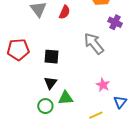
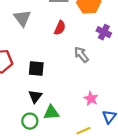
red semicircle: (65, 12) -> (60, 28), moved
gray arrow: (94, 43) -> (81, 55), size x0.7

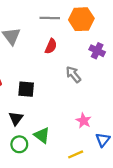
black triangle: (35, 96) -> (16, 118), moved
green triangle: (51, 112) -> (42, 135), turned 42

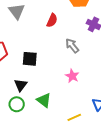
pink star: (84, 121) -> (72, 76), moved
green circle: (19, 144) -> (17, 104), moved

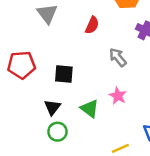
green triangle: (44, 100) -> (90, 109), moved
green circle: (17, 104) -> (57, 132), moved

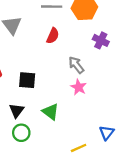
pink star: (118, 96) -> (79, 87), moved

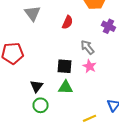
black square: (27, 80) -> (64, 66), moved
green triangle: (50, 112) -> (66, 87), turned -35

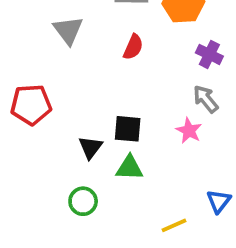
gray arrow: (88, 47) -> (206, 99), moved
pink star: (90, 66) -> (189, 131), moved
black triangle: (36, 86) -> (90, 147), moved

